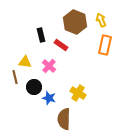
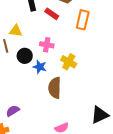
orange rectangle: (105, 45) -> (83, 20), moved
pink cross: (49, 66) -> (47, 45), moved, turned -32

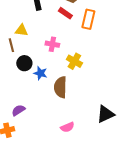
red rectangle: (52, 14) -> (65, 13), moved
black circle: (25, 56) -> (24, 63), moved
blue star: (40, 67) -> (40, 73), moved

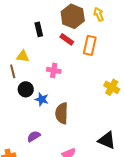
yellow cross: (74, 61) -> (112, 87), moved
purple semicircle: (18, 110) -> (34, 136), moved
black triangle: (105, 114) -> (107, 140), turned 48

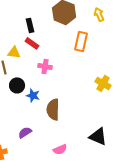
yellow arrow: (99, 14) -> (99, 14), moved
red rectangle: (67, 39) -> (32, 43), moved

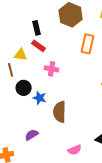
pink semicircle: (60, 149) -> (75, 150), moved

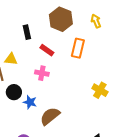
red rectangle: (39, 46) -> (47, 50), moved
brown semicircle: (60, 112) -> (50, 116), turned 50

